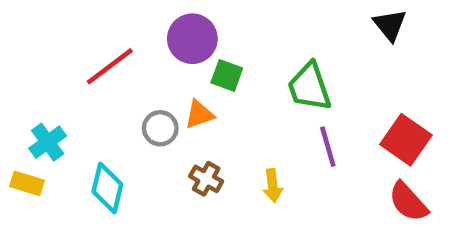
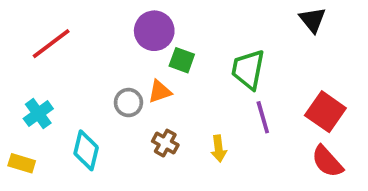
red line: (110, 66) -> (51, 44), moved
green trapezoid: (309, 87) -> (248, 69), turned 30
yellow rectangle: (27, 183) -> (22, 163), moved

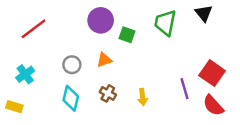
green square: (182, 60) -> (127, 35), moved
green trapezoid: (248, 69) -> (165, 23), moved
gray circle: (128, 103) -> (72, 65), moved
purple line: (263, 117) -> (184, 89), moved
cyan diamond: (86, 150) -> (71, 98), moved

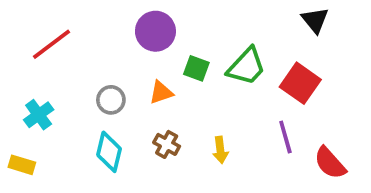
green trapezoid: (165, 23) -> (246, 66), moved, turned -148
green square: (127, 35) -> (196, 68), moved
red square: (212, 73) -> (300, 83), moved

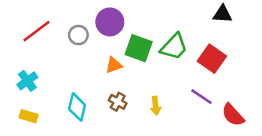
black triangle: (315, 20) -> (222, 14), turned -48
green square: (196, 68) -> (139, 48), size x1.5
gray circle: (111, 100) -> (78, 35), moved
purple line: (285, 137) -> (201, 97), turned -40
yellow rectangle: (22, 165) -> (29, 116), moved

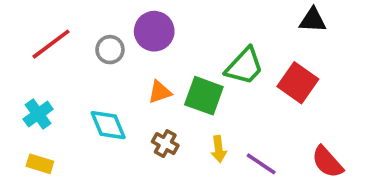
green square: (139, 48) -> (204, 96), moved
purple line: (201, 97) -> (261, 164), moved
cyan diamond: (77, 107) -> (108, 125), moved, turned -36

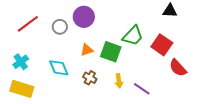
red semicircle: (327, 162) -> (178, 68), moved
yellow rectangle: (40, 164) -> (22, 89), size x1.6

